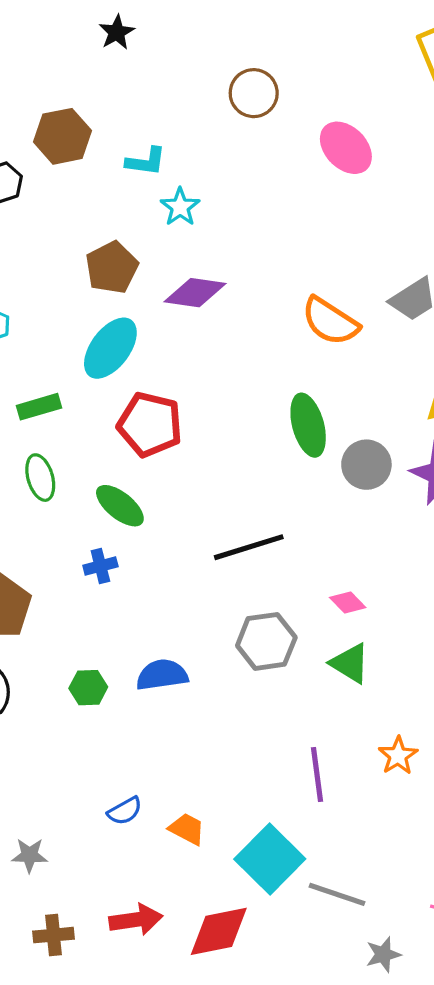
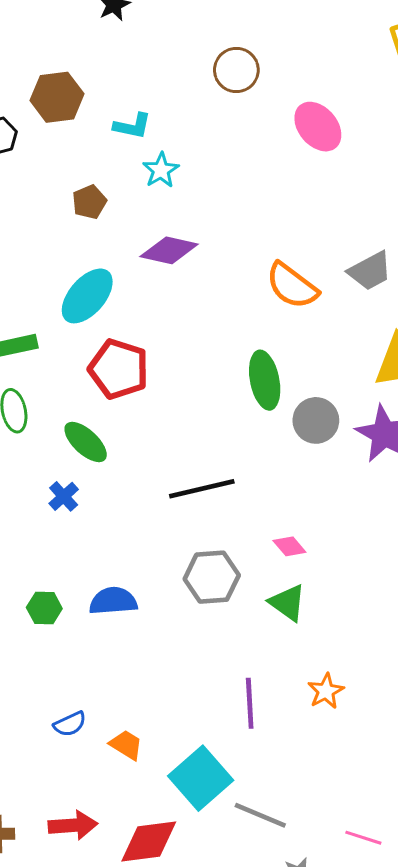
brown pentagon: (112, 267) -> (89, 202), moved, size x0.7
blue cross: (100, 566) -> (64, 496), turned -32

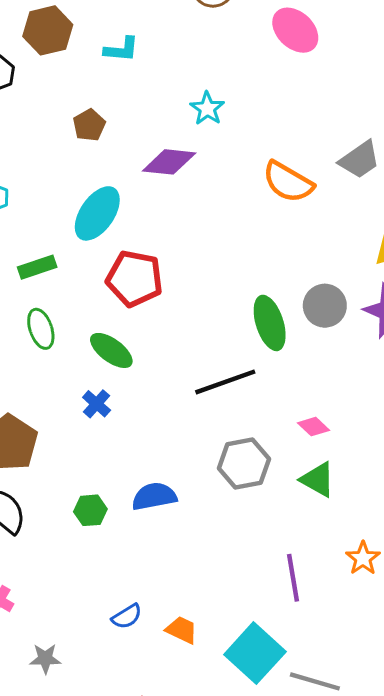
cyan star: (161, 170) -> (207, 109), moved
green ellipse: (265, 380) -> (270, 323), moved

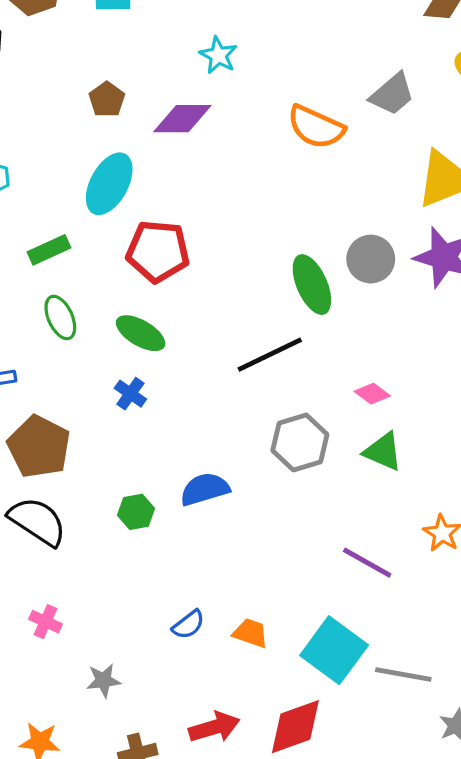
brown pentagon: (89, 125) -> (107, 99), moved
purple line: (293, 578) -> (367, 563), turned -45

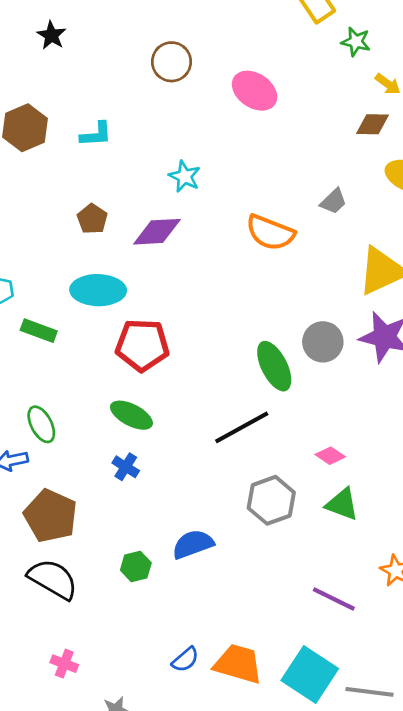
gray trapezoid: (392, 94) -> (333, 201), size x0.7
cyan ellipse: (109, 184) -> (98, 290), turned 66
green rectangle: (49, 250) -> (39, 331), moved, turned 48
green ellipse: (60, 317) -> (41, 424), moved
orange trapezoid: (250, 633) -> (238, 664), size x1.6

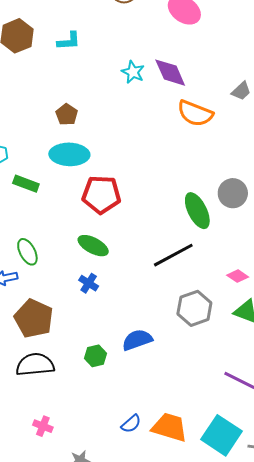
brown pentagon: (92, 219) -> (67, 114), moved
purple diamond: (157, 232) -> (170, 73), moved, turned 69
black semicircle: (53, 579) -> (35, 365), turned -36

